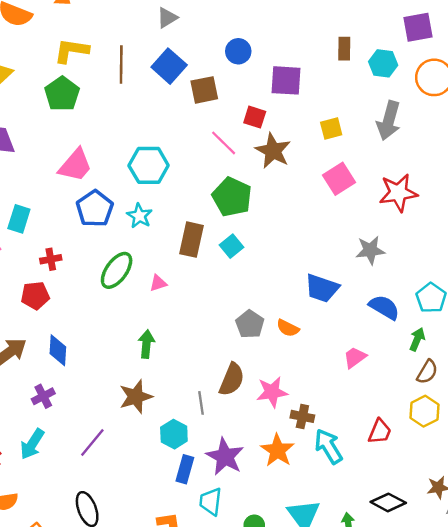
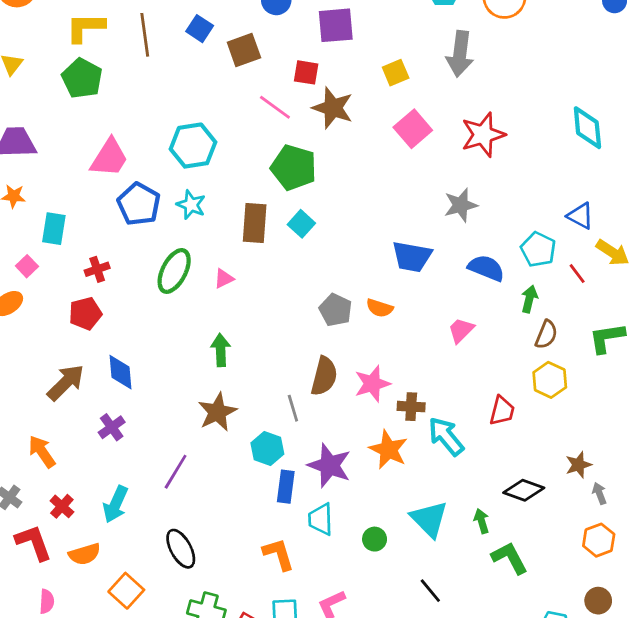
blue square: (169, 66) -> (200, 29), size x0.7
cyan arrow: (32, 444) -> (115, 504), moved

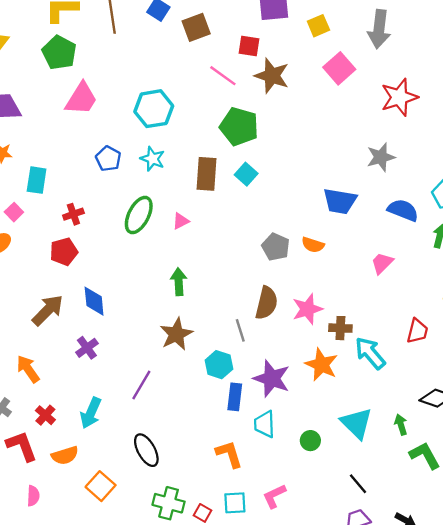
yellow square: (396, 73) -> (318, 26), moved
pink square: (413, 129) -> (339, 68), moved
pink trapezoid: (109, 158) -> (81, 99), moved
blue pentagon: (139, 204) -> (108, 159), size x0.7

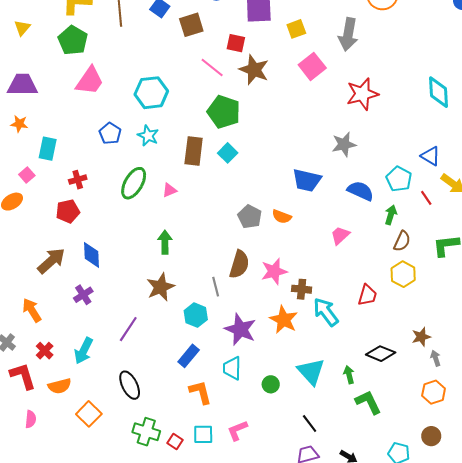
blue rectangle: (235, 397) -> (189, 356), moved, turned 30

